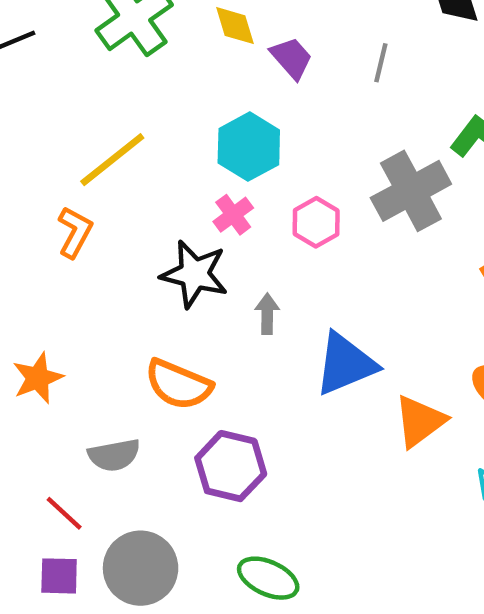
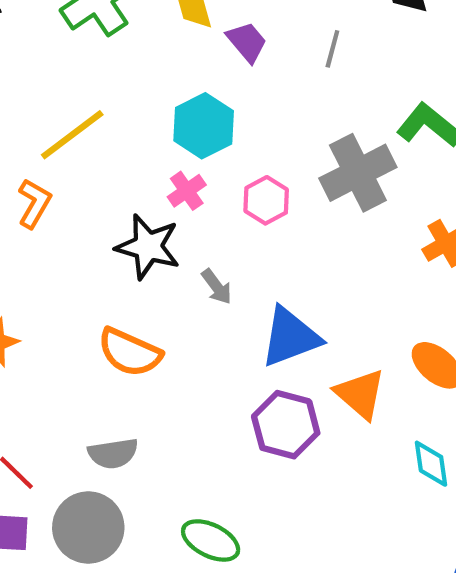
gray arrow: (267, 314) -> (217, 287), turned 141
orange triangle: (420, 421) -> (360, 394), turned -44
gray semicircle: (114, 455) -> (113, 453), moved
purple hexagon: (231, 466) -> (286, 425), moved

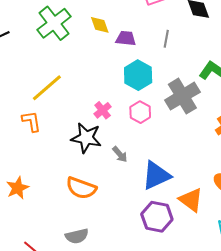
purple trapezoid: (247, 42) -> (126, 38), turned -40
cyan hexagon: (204, 126) -> (138, 75), moved
orange L-shape: (34, 203) -> (31, 121), turned -35

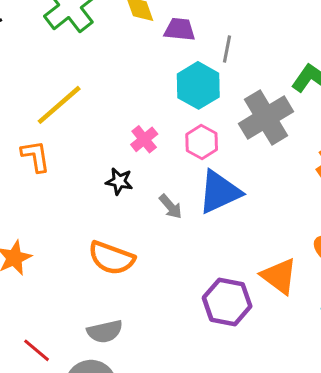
gray line: (166, 39) -> (227, 49), moved
black star: (86, 138) -> (119, 181), size x0.6
blue triangle: (156, 175) -> (219, 192), moved

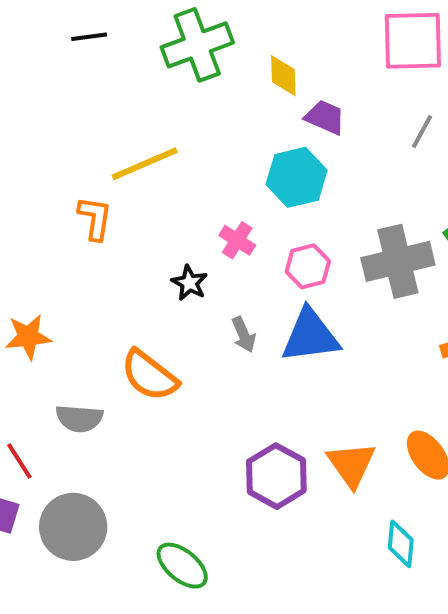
gray line: (227, 49) -> (422, 132), moved
cyan hexagon: (198, 85) -> (297, 177), moved
pink cross: (144, 139) -> (237, 240), turned -36
gray semicircle: (105, 331) -> (79, 418), moved

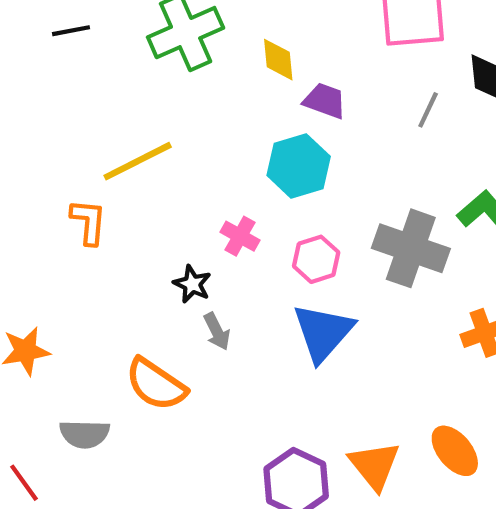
gray cross: (398, 261) -> (411, 248), turned 36
gray arrow: (244, 335) -> (217, 331), moved
blue triangle: (310, 336) -> (323, 332), turned -38

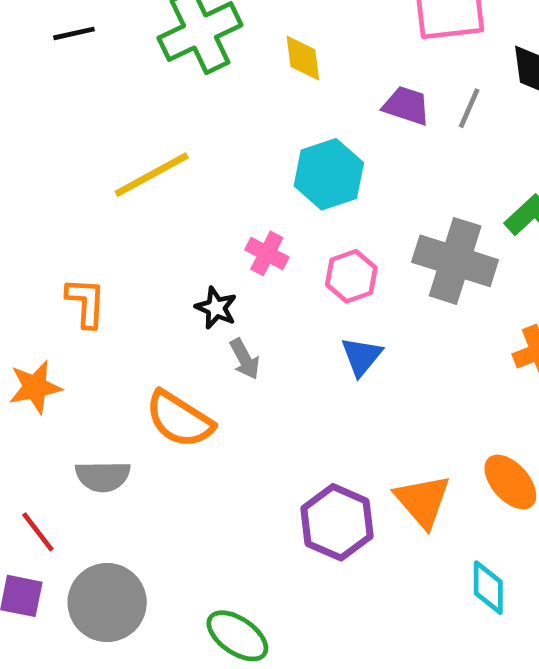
purple trapezoid: (325, 101) -> (406, 106), moved
orange L-shape: (88, 222) -> (86, 302), moved
blue triangle: (323, 332) -> (361, 356), size x0.6

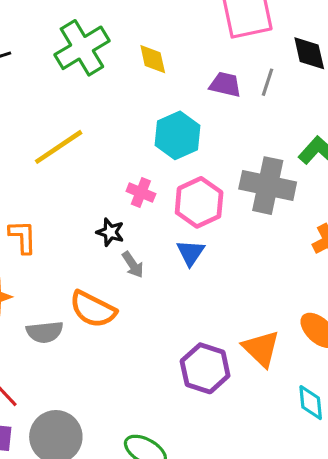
pink hexagon: (351, 276) -> (199, 202), size x1.4
blue triangle: (361, 356) -> (191, 253), moved
gray semicircle: (103, 476) -> (45, 332), moved

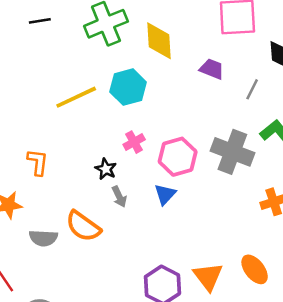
yellow diamond: (153, 59) -> (159, 41), size x1.5
gray line: (267, 82) -> (252, 89), moved
cyan hexagon: (178, 135) -> (128, 87), moved
pink cross: (141, 192) -> (134, 142), turned 30

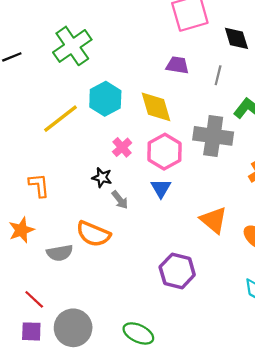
yellow diamond: (159, 41) -> (156, 107), moved
orange triangle: (208, 277) -> (214, 220), moved

